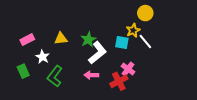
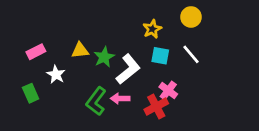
yellow star: (133, 30) -> (152, 29), moved
green star: (88, 40) -> (104, 57), moved
green L-shape: (55, 76) -> (96, 101), moved

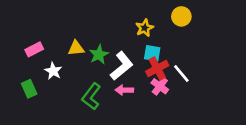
white line: (191, 54) -> (181, 74), moved
pink arrow: (120, 99) -> (124, 90), moved
red cross: (156, 107) -> (157, 68), moved

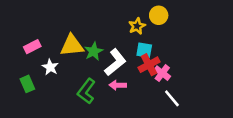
yellow circle: (181, 16) -> (159, 15), moved
yellow triangle: (76, 48) -> (72, 45), size x1.5
white line: (181, 74) -> (172, 98), moved
pink cross: (160, 86) -> (162, 73), moved

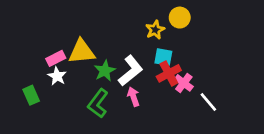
pink rectangle: (32, 47) -> (56, 58), moved
green star: (94, 51) -> (105, 71), moved
pink arrow: (118, 85) -> (133, 97), turned 70
white line: (172, 98) -> (208, 102), moved

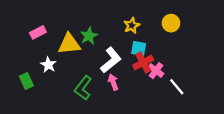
yellow circle: (180, 18) -> (171, 23), moved
pink rectangle: (56, 58) -> (38, 32), moved
green star: (105, 71) -> (89, 36), moved

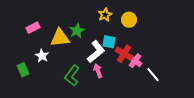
yellow circle: (171, 23) -> (129, 20), moved
yellow star: (132, 25) -> (105, 15), moved
cyan square: (139, 49) -> (109, 42), moved
red cross: (143, 62) -> (124, 54), turned -30

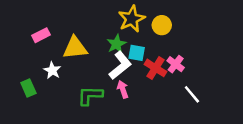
yellow star: (105, 15) -> (132, 19), size x1.5
green star: (77, 31) -> (116, 44), moved
pink cross: (135, 61) -> (176, 64), moved
green L-shape: (72, 76) -> (90, 96), turned 55

